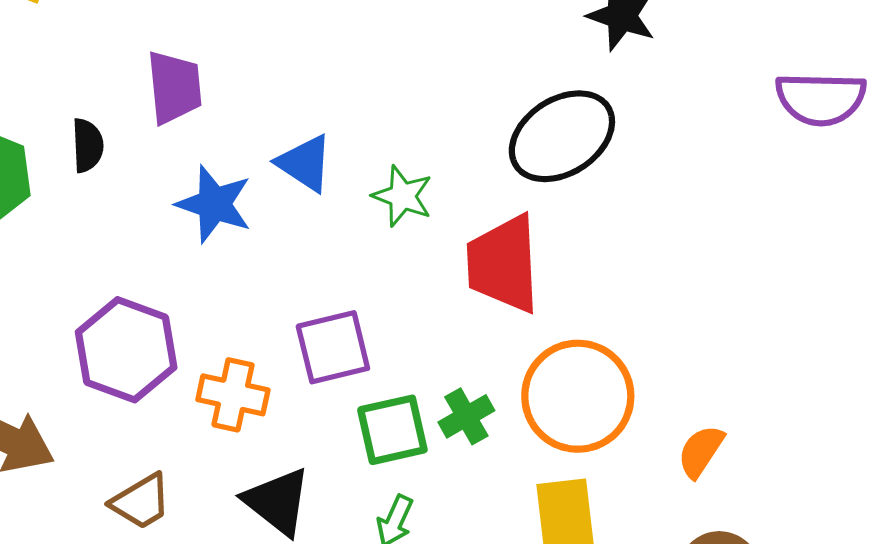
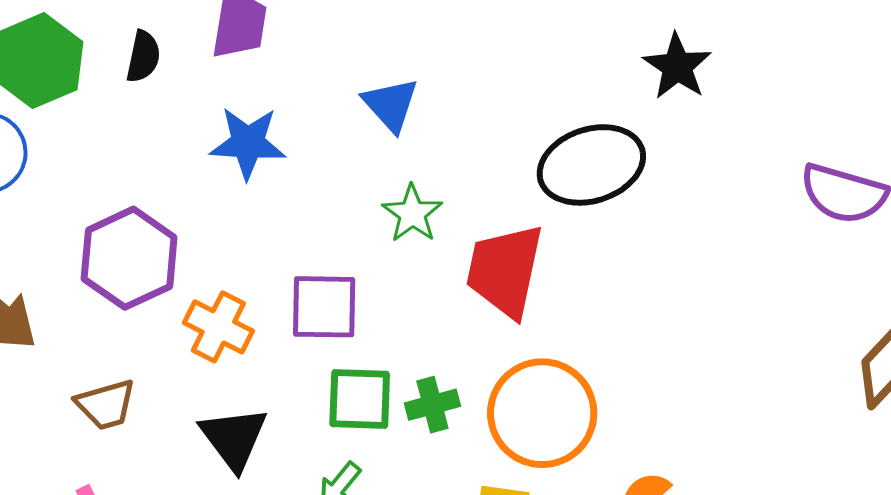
blue triangle: (305, 163) -> (391, 105), moved
green star: (402, 196) -> (412, 214), moved
blue star: (214, 204) -> (248, 143), turned -30

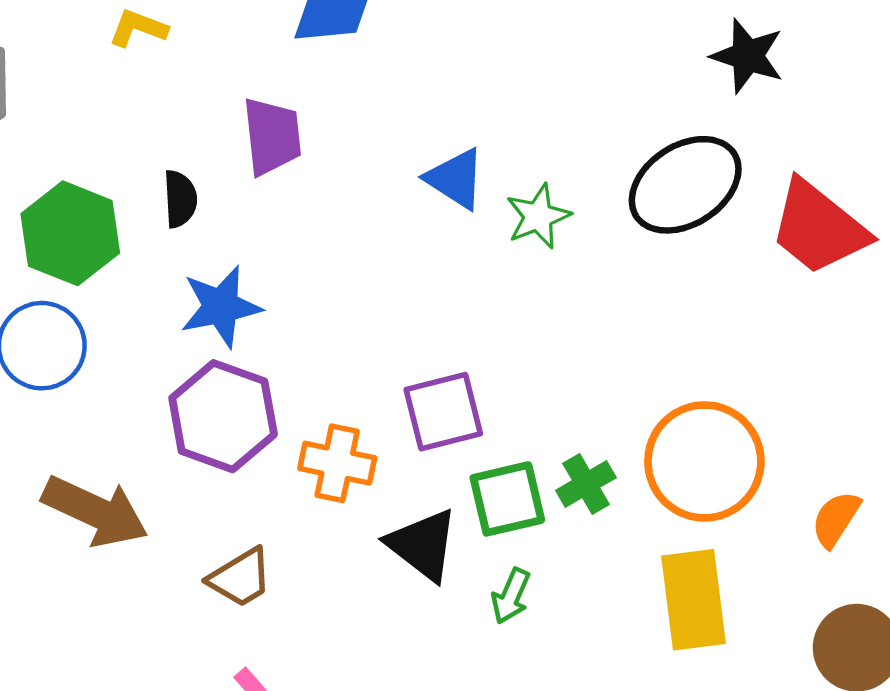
blue star: (248, 143) -> (221, 307), moved
green star: (412, 214) -> (538, 216), moved, turned 30
red trapezoid: (505, 271) -> (819, 228), moved, turned -48
black triangle: (234, 438) -> (423, 545), moved

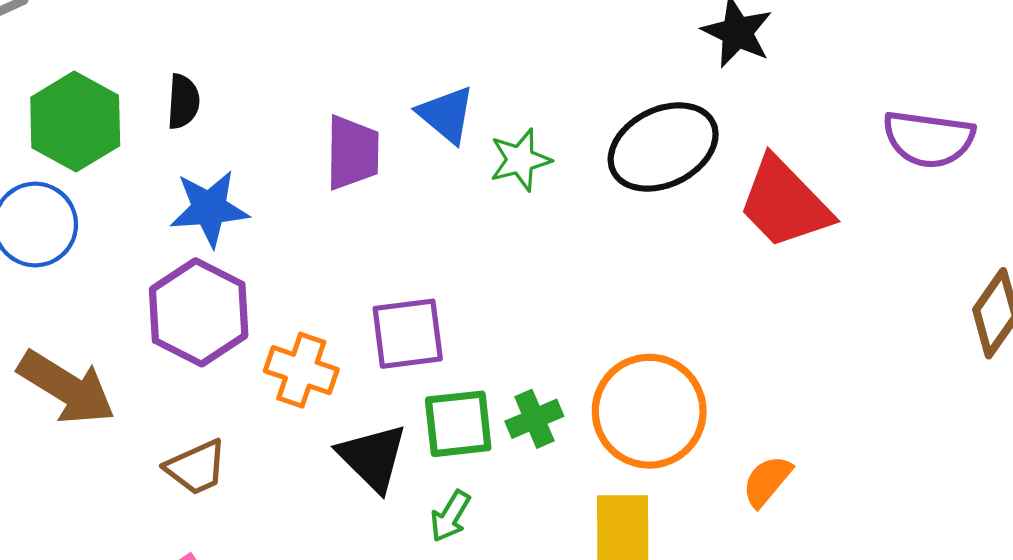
purple trapezoid: (272, 136) -> (353, 153), moved

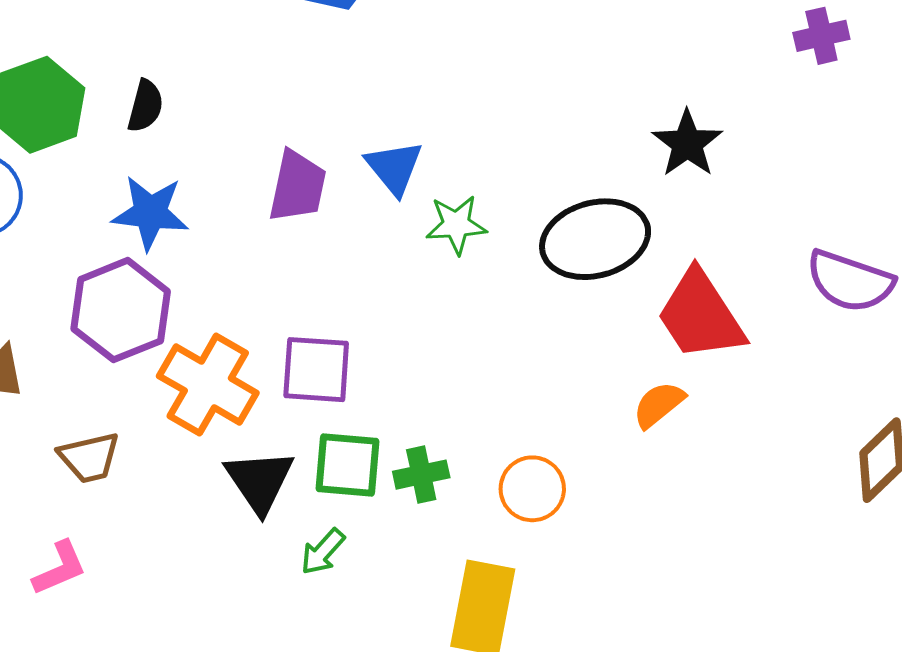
orange cross: (301, 370) -> (208, 384), size x1.4
orange circle: (649, 411) -> (532, 489), size x0.6
orange semicircle: (767, 481) -> (659, 405), moved

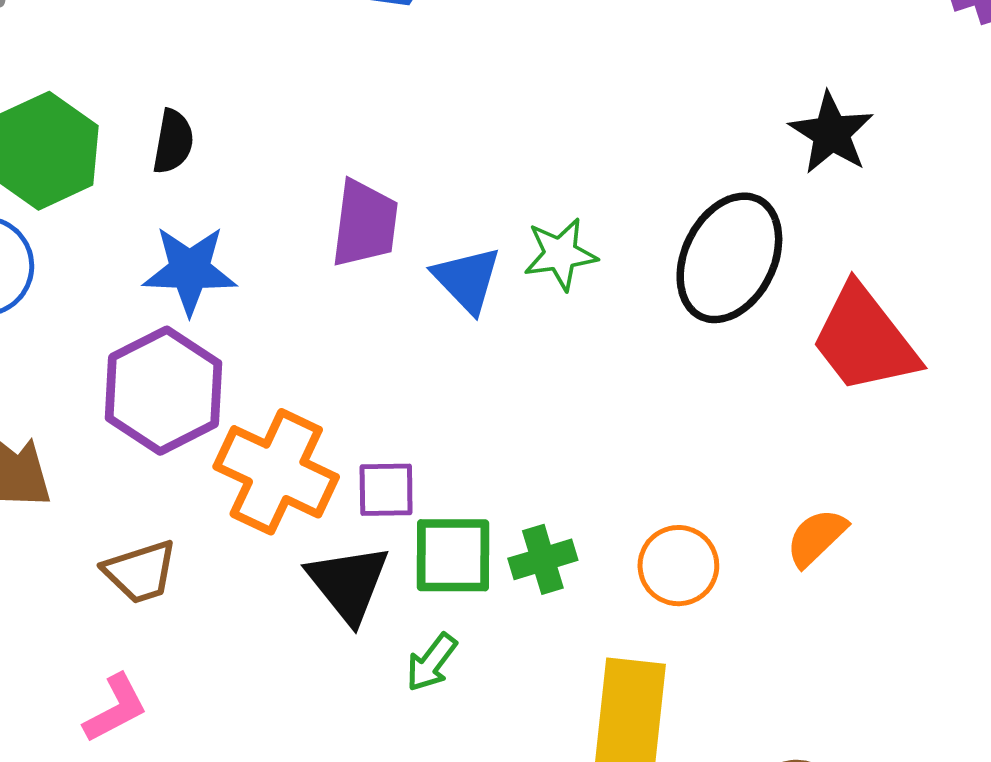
blue triangle: (394, 168) -> (467, 279), moved
black ellipse: (595, 239) -> (729, 258), turned -44
purple square: (316, 370) -> (386, 490), moved, size x0.7
orange semicircle: (659, 405) -> (816, 537), moved

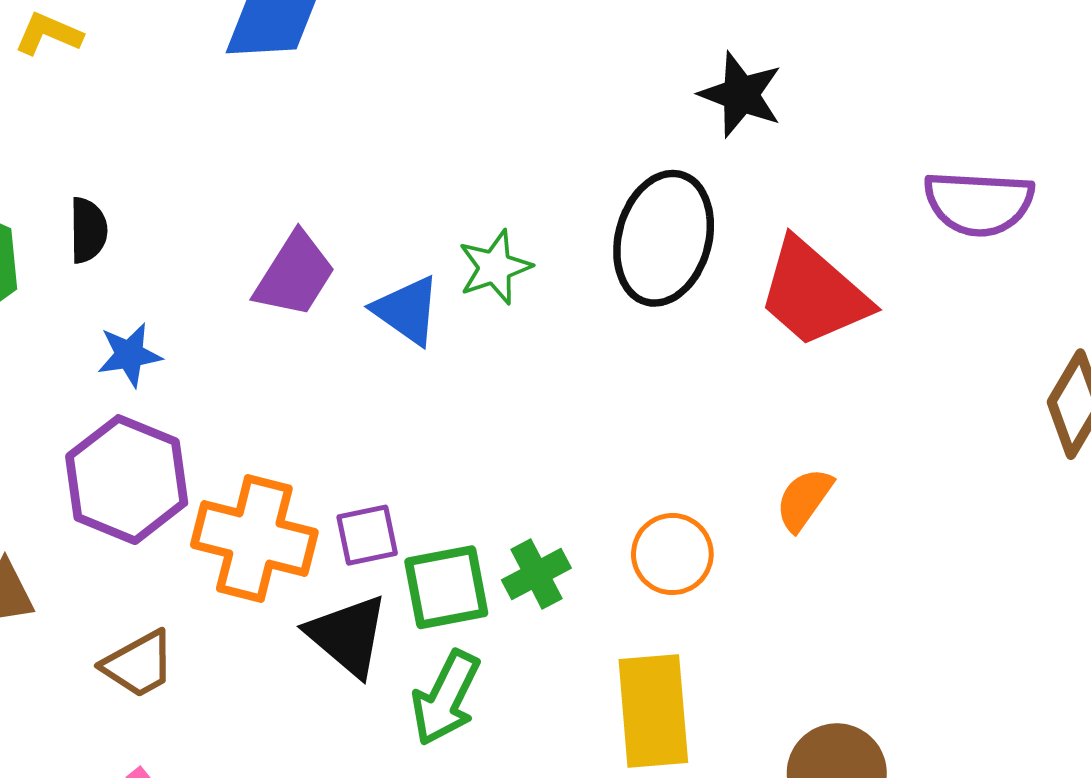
purple trapezoid: (365, 224) -> (295, 275), turned 36
blue star: (190, 270) -> (129, 355), size x0.7
green arrow: (431, 662) -> (446, 698), size x1.5

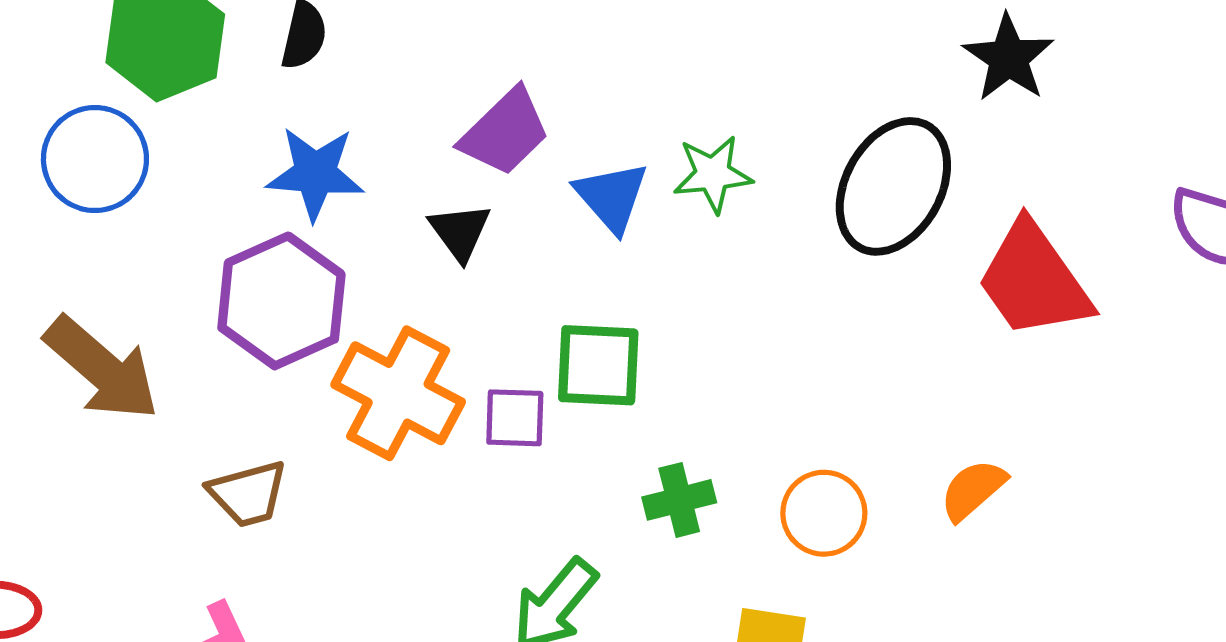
blue star: (129, 355) -> (315, 173), size x1.4
green square: (446, 587) -> (598, 365), moved
black triangle: (348, 635) -> (460, 232), moved, size x0.7

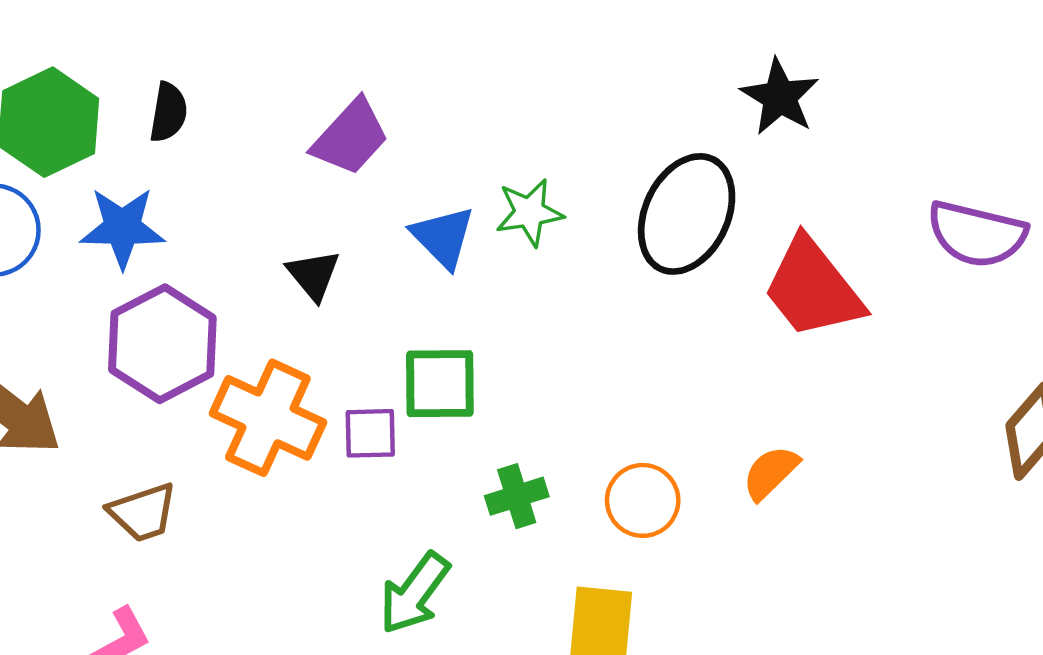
purple trapezoid: (505, 132) -> (350, 137), moved
blue star: (315, 173) -> (122, 228), moved

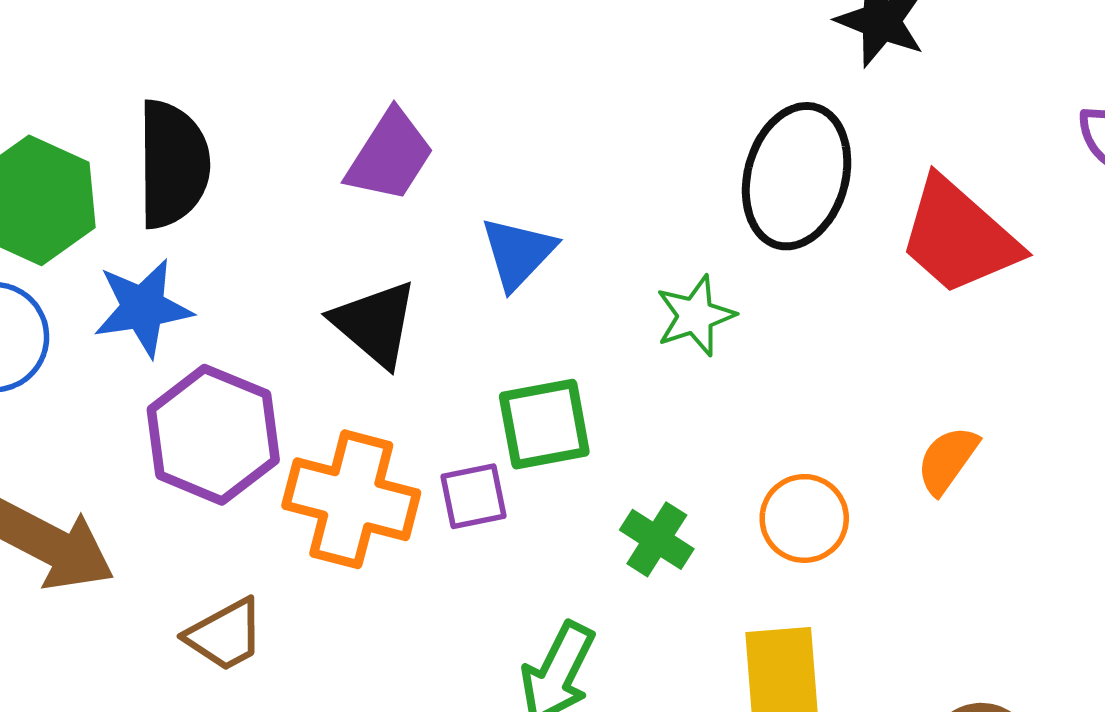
black semicircle: (168, 112) -> (173, 164), size x1.8
green star: (529, 212) -> (695, 316), moved
blue triangle: (443, 237) -> (518, 253), turned 38
black triangle: (313, 275) -> (375, 324), size x1.4
green cross: (517, 496) -> (657, 539), turned -30

